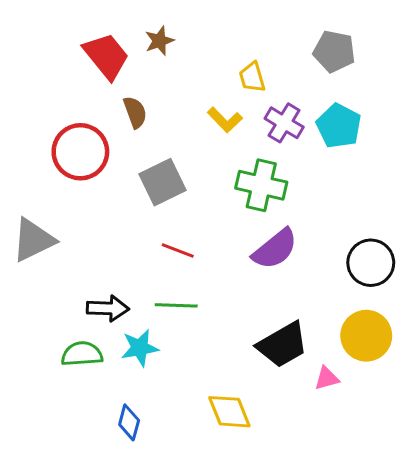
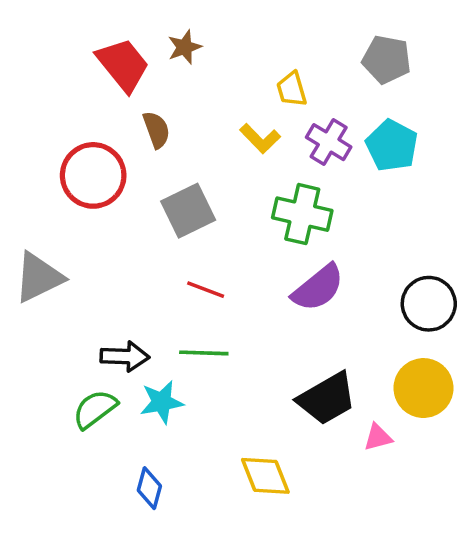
green semicircle: (82, 354) -> (95, 409), turned -33

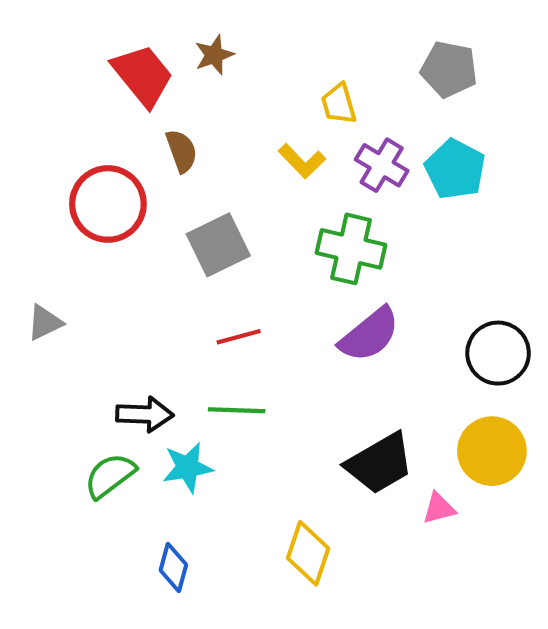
gray triangle: (39, 277) -> (45, 322), size x0.6
red line: (206, 290) -> (239, 337), turned -36
yellow diamond: (265, 476) -> (308, 553), turned 40

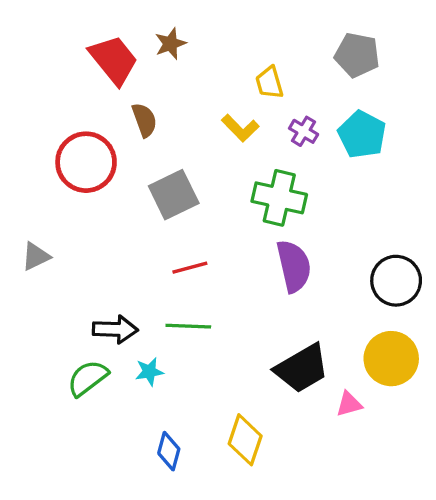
purple cross: (382, 165) -> (304, 131), size x0.7
purple semicircle: (369, 335) -> (294, 266), turned -64
cyan star: (188, 467) -> (149, 372), size x0.7
blue diamond: (173, 568) -> (169, 451), moved

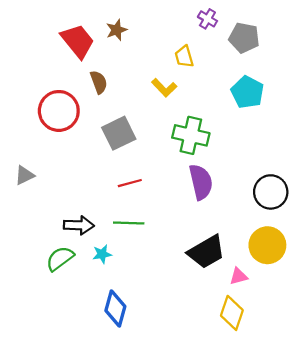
purple cross: (304, 131) -> (207, 19), moved
yellow diamond: (245, 440) -> (232, 313), moved
blue diamond: (169, 451) -> (115, 308), size x1.4

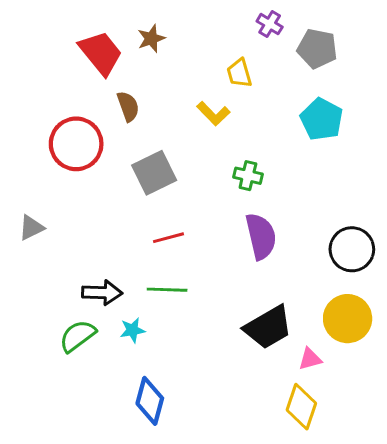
green cross: (191, 135) -> (248, 176), size x0.6

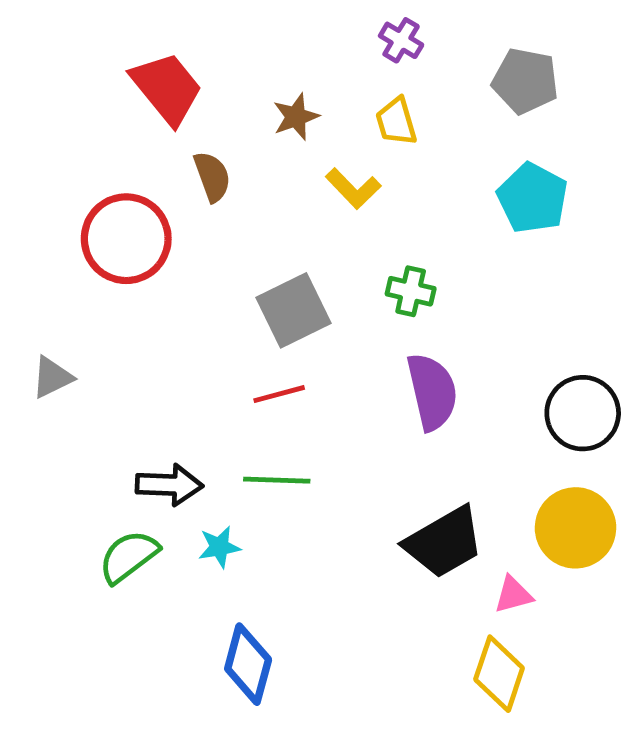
purple cross: (270, 24) -> (401, 40), moved
brown star: (151, 38) -> (296, 117), moved
gray square: (154, 173) -> (293, 310), moved

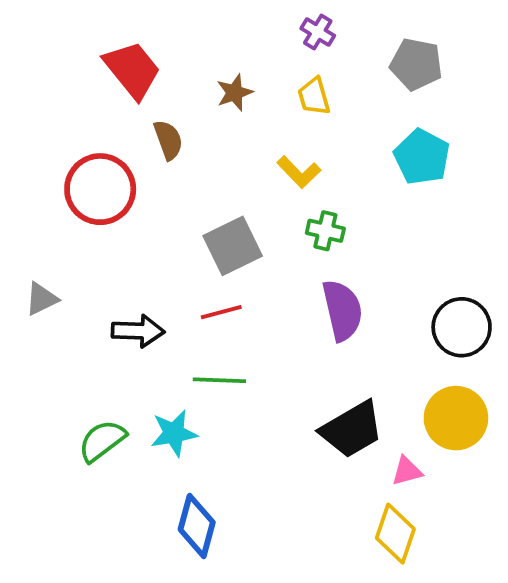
yellow L-shape: (353, 188) -> (299, 172), moved
black arrow: (169, 485) -> (138, 331), moved
cyan star: (219, 547) -> (174, 433), size x1.4

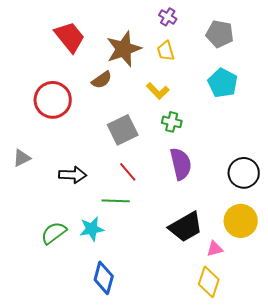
brown star: (235, 93) -> (124, 49), size x1.8
brown semicircle: (168, 140) -> (102, 80), moved, turned 75
red line: (221, 312) -> (128, 172), moved, turned 65

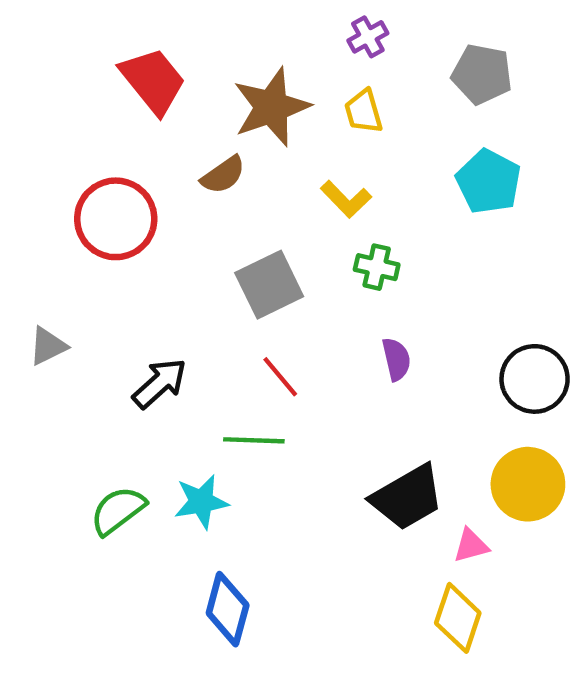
purple cross: (168, 17) -> (368, 37), turned 30
purple semicircle: (181, 164) -> (396, 359), size x0.6
black arrow: (73, 175) -> (160, 383), turned -44

